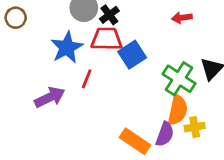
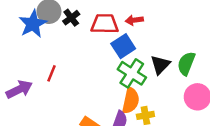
red trapezoid: (107, 39) -> (105, 24), moved
blue star: (67, 48) -> (33, 24), moved
blue square: (132, 55) -> (123, 46), moved

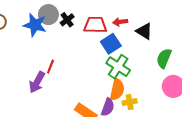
blue star: (33, 24) -> (35, 25), turned -30
black triangle: (160, 65) -> (144, 31), moved, turned -42
purple arrow: (19, 89) -> (37, 82), moved, turned 145

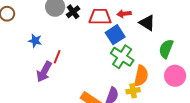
blue star: (35, 25) -> (35, 41), moved, size x0.6
orange semicircle: (117, 90) -> (141, 76), moved

